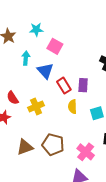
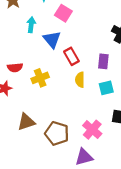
purple rectangle: (83, 85) -> (103, 61), moved
red semicircle: (13, 98) -> (15, 68), turned -64
brown pentagon: (53, 145) -> (57, 133), moved

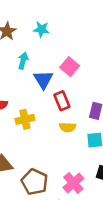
pink square: (63, 13) -> (70, 67), moved
yellow semicircle: (80, 80) -> (68, 127), turned -96

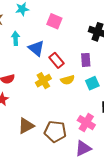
pink square: (70, 67) -> (54, 21), moved
yellow cross: (25, 119) -> (43, 81), moved

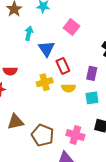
pink cross: (86, 123) -> (75, 135), turned -30

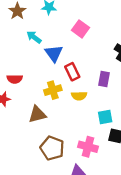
cyan arrow: (29, 33) -> (34, 37), turned -64
cyan square: (92, 98) -> (105, 117), moved
brown triangle: (15, 122) -> (37, 114), moved

